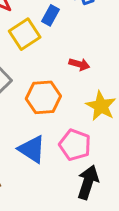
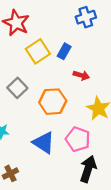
blue rectangle: (51, 15) -> (64, 51), moved

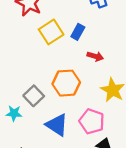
gray square: (17, 88) -> (34, 96), moved

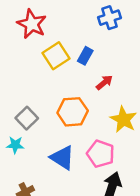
red arrow: (95, 56) -> (104, 83), turned -56
gray square: (34, 96) -> (27, 118), moved

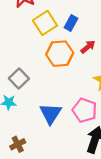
orange hexagon: (73, 112) -> (60, 54), moved
blue triangle: (62, 158) -> (51, 114), turned 30

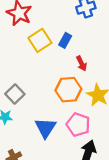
red arrow: (88, 47) -> (82, 63), turned 104
orange hexagon: (60, 54) -> (68, 90), moved

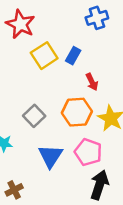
gray square: (15, 94) -> (34, 116), moved

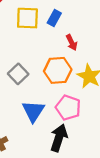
yellow square: (44, 56) -> (27, 18), turned 35
black arrow: (99, 185) -> (59, 138), moved

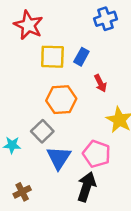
orange hexagon: (58, 70) -> (61, 100), moved
gray square: (18, 74) -> (42, 131), moved

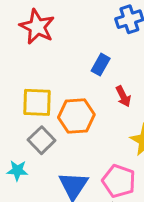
yellow square: (52, 57) -> (37, 102), moved
gray square: (42, 131) -> (42, 140), moved

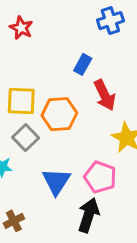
red star: (37, 27) -> (21, 28), size x0.7
red arrow: (123, 96) -> (105, 95), size x1.5

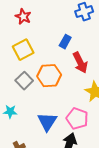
yellow square: (21, 101) -> (23, 50), moved, turned -30
gray square: (26, 138) -> (24, 81), moved

